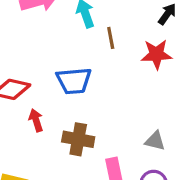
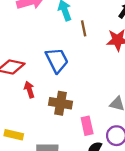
blue trapezoid: (74, 81) -> (57, 60), turned -112

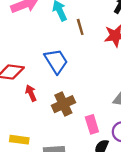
brown cross: (61, 103) -> (63, 104), turned -30

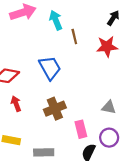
red arrow: (31, 93) -> (16, 104), moved

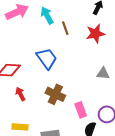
gray triangle: (109, 107) -> (103, 73), moved
brown cross: (55, 109) -> (55, 94), turned -36

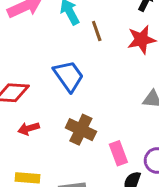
red arrow: (20, 94) -> (29, 129), turned -80

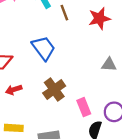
brown cross: (81, 130) -> (54, 90), turned 30

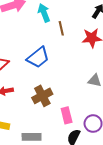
blue trapezoid: (44, 48) -> (38, 57), turned 80

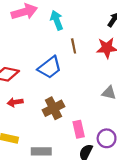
brown line: (61, 28) -> (74, 46), moved

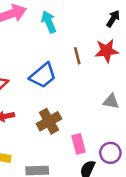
brown line: (74, 46) -> (77, 56), moved

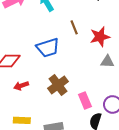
red star: (107, 51) -> (100, 37), moved
blue trapezoid: (43, 75) -> (48, 48), turned 30

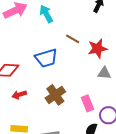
brown line: (74, 27) -> (73, 39), turned -40
pink rectangle: (85, 101) -> (88, 103), moved

